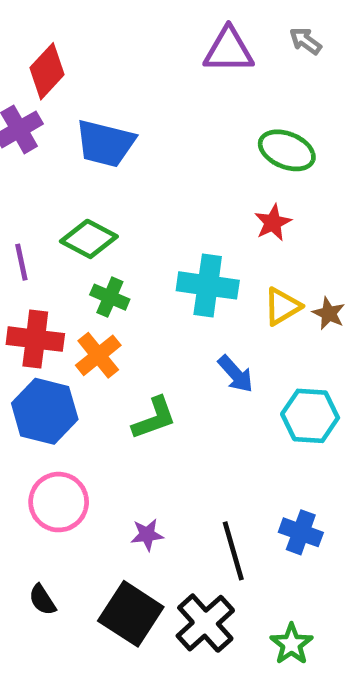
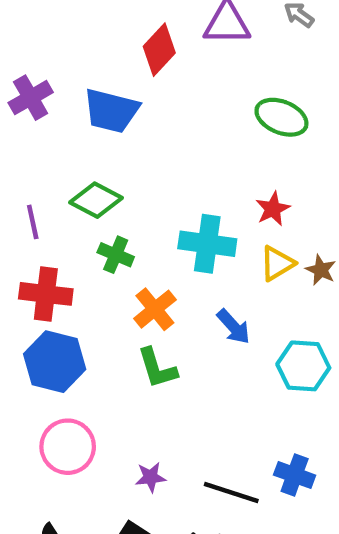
red diamond: (47, 71) -> (159, 50), moved
red star: (273, 223) -> (273, 209), moved
orange cross: (98, 355) -> (155, 309), moved
green L-shape: (154, 418) -> (157, 368), turned 93
black line: (233, 551) -> (231, 492), turned -56

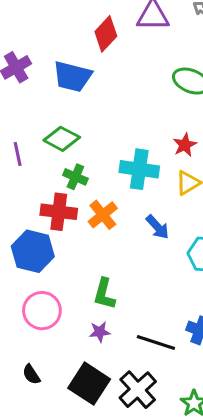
red cross: (46, 294) -> (59, 212), moved
green L-shape: (157, 368) -> (104, 294), moved, turned 32

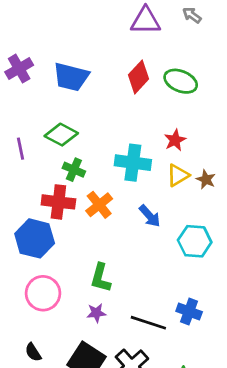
red diamond: (106, 34) -> (138, 77), moved

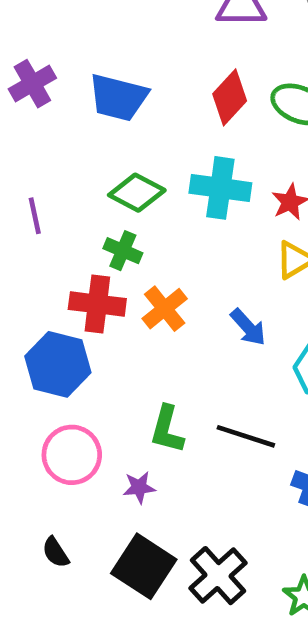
green diamond: (61, 135) -> (137, 193), moved
cyan cross: (133, 163) -> (220, 188), moved
purple star: (96, 313) -> (139, 487), moved
black line: (148, 323) -> (246, 436), moved

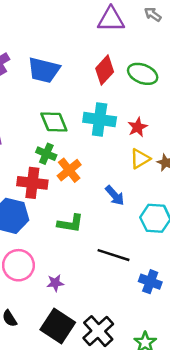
green diamond: (137, 193) -> (54, 122), turned 40
orange cross: (165, 309) -> (69, 170), moved
green L-shape: (167, 429) -> (70, 223), moved, turned -96

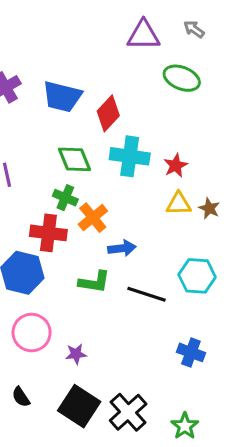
red diamond: (105, 70) -> (108, 113), moved
green ellipse: (143, 74) -> (182, 78), moved
yellow triangle: (140, 159) -> (179, 204), turned 30
blue arrow: (115, 196) -> (122, 248), moved, turned -55
black line: (113, 255) -> (146, 294), moved

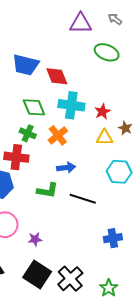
red diamond: (108, 113) -> (57, 76), turned -65
brown star: (209, 208) -> (125, 128), moved
orange cross: (93, 218) -> (58, 135), moved
cyan hexagon: (197, 276) -> (119, 172), moved
blue cross: (191, 352) -> (113, 238), turned -30

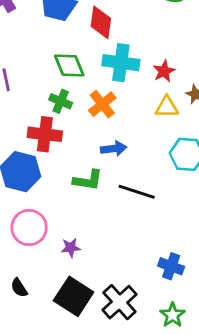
red diamond: (57, 76) -> (101, 22), turned 30
blue cross: (113, 238) -> (171, 266), moved, turned 30

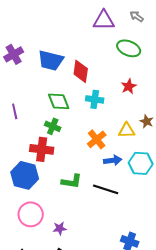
cyan cross: (121, 63) -> (95, 99), size x0.7
red star: (164, 71) -> (129, 86), moved
orange cross: (102, 104) -> (97, 139), moved
blue arrow: (114, 149) -> (113, 160), moved

